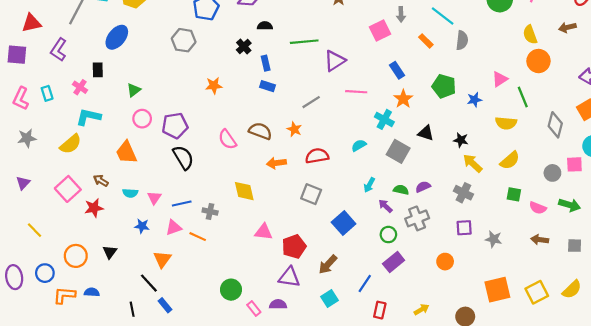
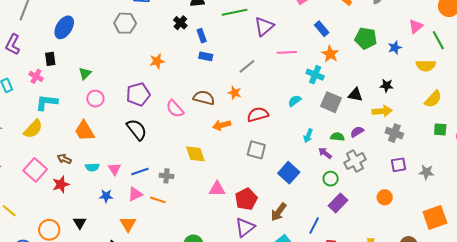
purple pentagon: (175, 126) -> (138, 94), moved
black triangle: (426, 133) -> (355, 95), moved
yellow arrow: (473, 163) -> (382, 111), moved, turned 138
purple triangle: (289, 277) -> (245, 227), turned -40

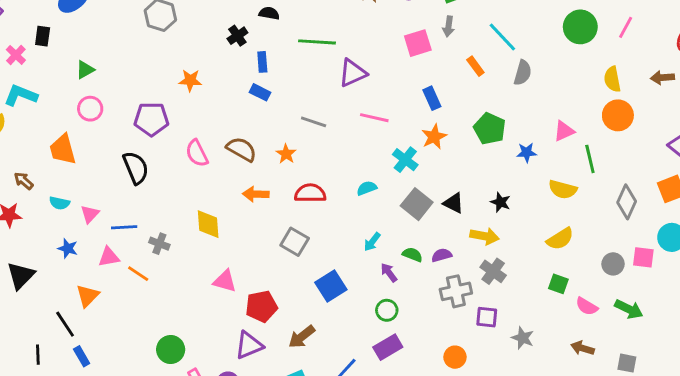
gray line: (247, 66) -> (314, 122), turned 42
gray cross: (355, 161) -> (456, 291), moved
black triangle: (80, 223) -> (21, 276), size x1.5

